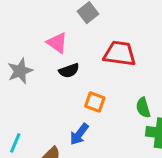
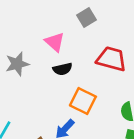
orange square: (95, 102) -> (83, 101), size x1.4

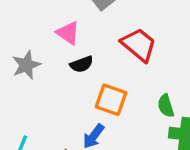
red trapezoid: (111, 59) -> (139, 45), turned 32

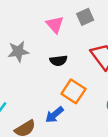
pink triangle: (68, 33) -> (55, 25), moved

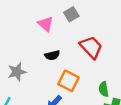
gray star: (18, 51) -> (17, 72), moved

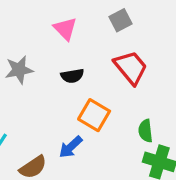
gray square: (71, 14) -> (120, 20), moved
gray star: (17, 72) -> (19, 70), moved

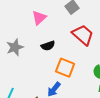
pink triangle: (65, 29) -> (39, 18), turned 42

